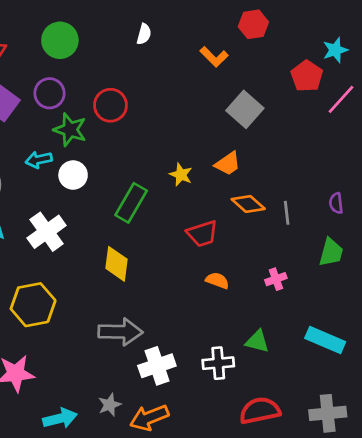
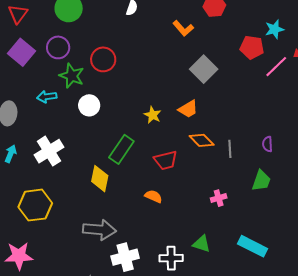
red pentagon: (307, 76) -> (252, 47), turned -30
white circle: (73, 175) -> (89, 105), moved
green rectangle: (131, 203) -> (121, 149), moved
orange semicircle: (217, 281) -> (153, 196), moved

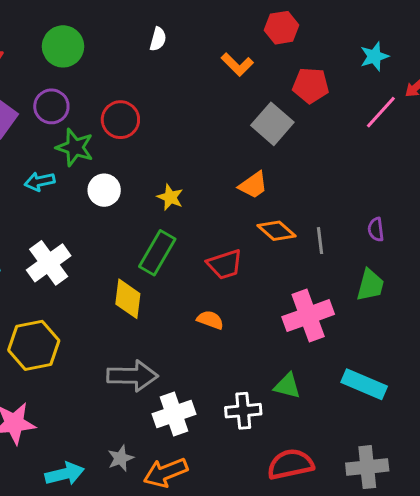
red pentagon: (252, 47) -> (311, 85), moved
yellow star: (153, 115) -> (170, 197), moved
pink cross: (219, 198) -> (308, 316), size x2.0

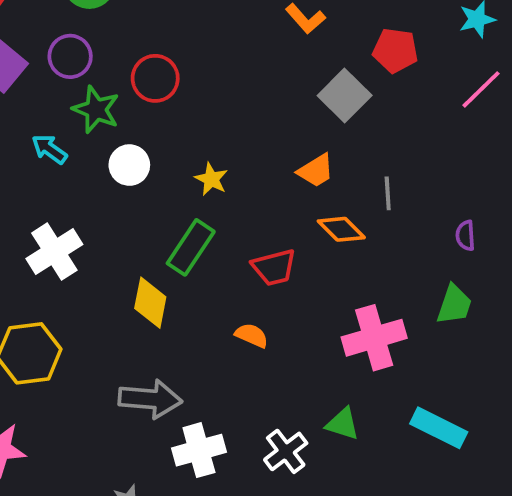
cyan arrow: (40, 181) -> (49, 149), turned 44
gray line: (320, 241) -> (388, 193), moved
white cross: (243, 411) -> (286, 451), turned -36

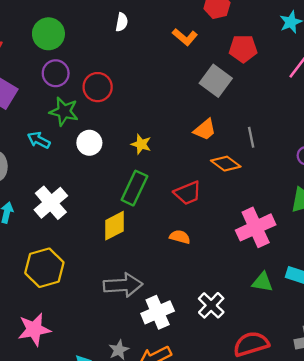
purple circle: (70, 56) -> (56, 73), moved
yellow diamond: (150, 303) -> (115, 226), turned 60
green triangle: (343, 424) -> (263, 282), moved

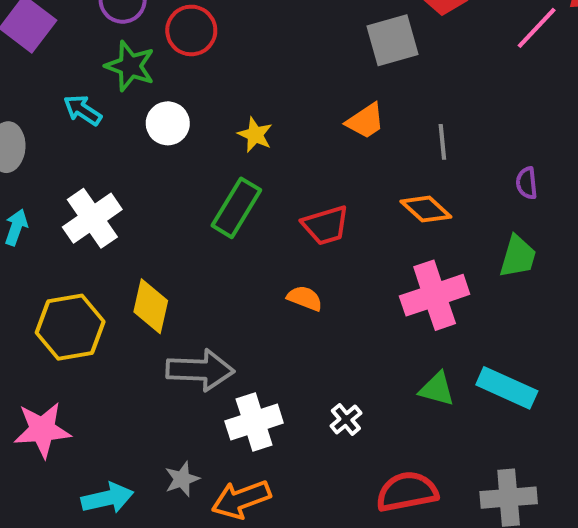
gray square: (216, 81) -> (392, 40), turned 32
orange diamond: (226, 164) -> (426, 209), moved
yellow diamond: (115, 226) -> (151, 306), moved, turned -56
white cross: (211, 305) -> (346, 420), size x0.7

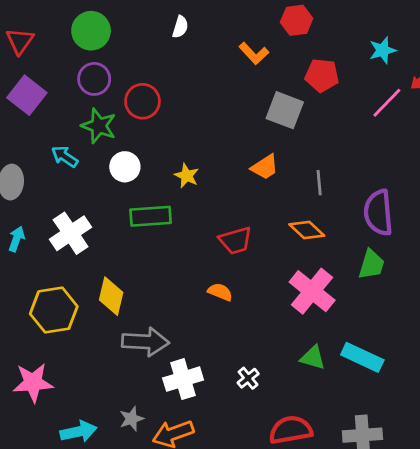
gray square: (392, 40) -> (285, 110), turned 36
purple semicircle: (527, 183) -> (378, 213), size x2.0
green rectangle: (236, 208) -> (151, 216), moved, turned 54
pink cross: (435, 295) -> (312, 291), turned -33

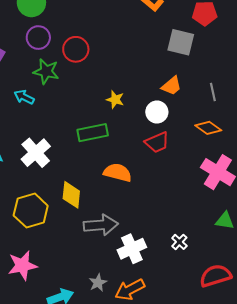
white circle: (125, 167) -> (157, 112), moved
orange semicircle: (220, 292) -> (118, 172), moved, size x1.5

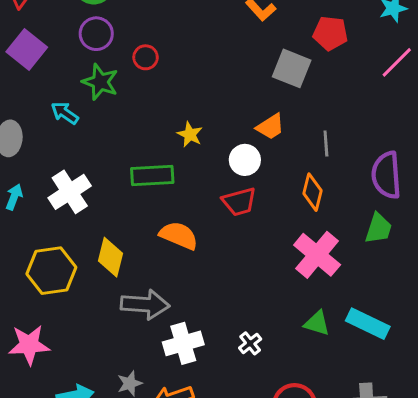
red circle: (76, 49) -> (146, 57), size x0.7
orange diamond: (208, 128) -> (313, 192), turned 60

